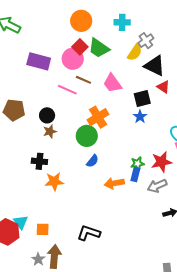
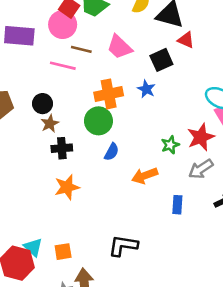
orange cross: (98, 117) -> (109, 94), turned 30
blue star: (140, 117) -> (146, 89), moved
black cross: (39, 161) -> (62, 148), moved
blue rectangle: (135, 175) -> (177, 205), moved

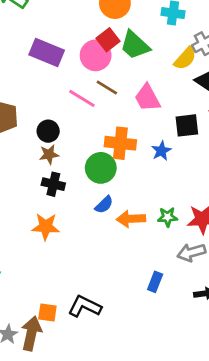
orange arrow: (145, 176) -> (131, 219), moved
orange square: (63, 252) -> (47, 313), moved

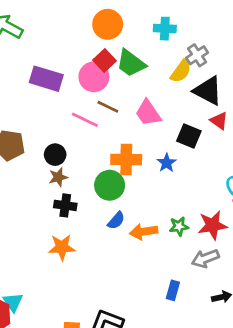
black square: (187, 125) -> (189, 136), turned 35

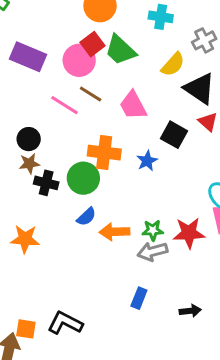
gray cross: (197, 55) -> (204, 40), moved
black cross: (65, 205) -> (46, 183), moved
gray arrow: (205, 258) -> (152, 252), moved

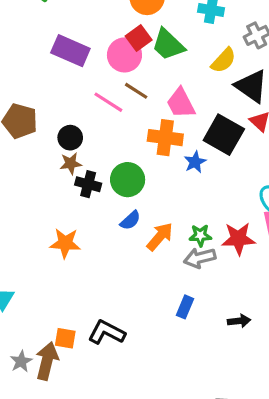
black square: (174, 135) -> (224, 135), size x1.4
orange cross: (104, 153) -> (165, 138), moved
orange arrow: (114, 232) -> (160, 237), turned 132

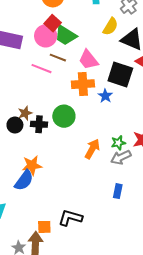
green trapezoid: (168, 45) -> (66, 35), moved
black circle: (70, 138) -> (15, 125), moved
blue semicircle: (130, 220) -> (24, 180), moved, size x1.5

